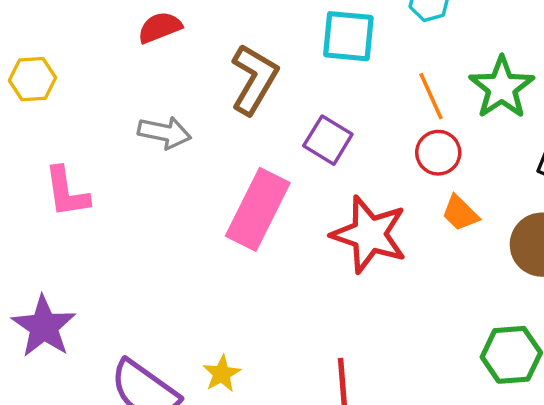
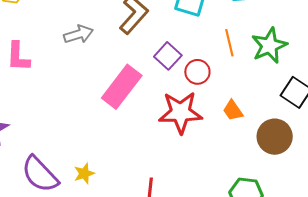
gray arrow: (165, 133) -> (79, 34), turned -40
red circle: (438, 153) -> (197, 72), moved
red star: (369, 234) -> (180, 112), turned -30

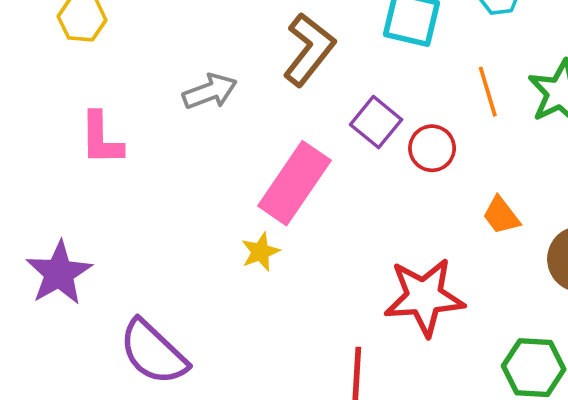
red star: (180, 112) -> (424, 297), moved
yellow star: (84, 173) -> (260, 252), moved

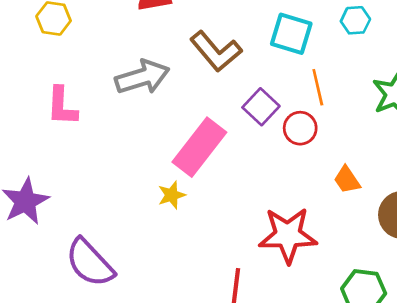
brown L-shape: (309, 49) -> (216, 51), turned 98
gray arrow: (210, 91) -> (142, 77), size x1.4
orange line: (488, 92) -> (318, 87), moved

